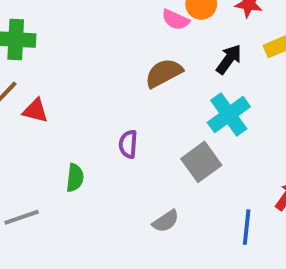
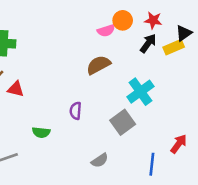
pink semicircle: (176, 20) -> (106, 31), turned -42
black arrow: (229, 59) -> (148, 43), moved
green semicircle: (75, 178) -> (41, 132), turned 90

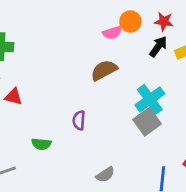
gray square: (123, 122) -> (147, 122), moved

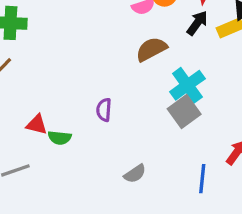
brown semicircle: (104, 70) -> (151, 49), moved
red triangle: (13, 97) -> (37, 125), moved

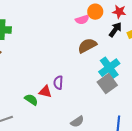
red triangle: (37, 125) -> (45, 92), moved
green semicircle: (60, 138) -> (31, 100), turned -152

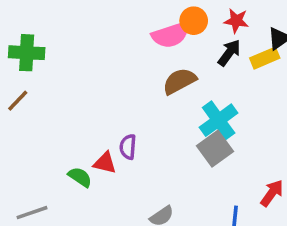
pink semicircle: (82, 20) -> (171, 35), size x1.5

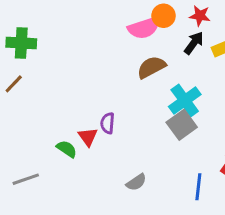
red triangle: (105, 163) -> (88, 137), turned 40

